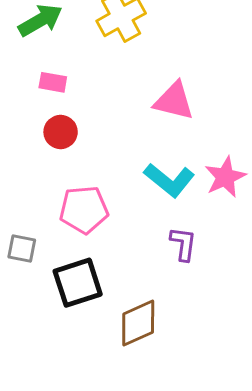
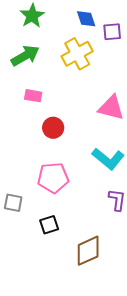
red circle: (61, 132) -> (53, 128), moved
black square: (78, 283) -> (49, 225), size x0.6

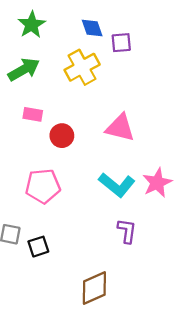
red circle: (53, 128) -> (62, 136), moved
pink pentagon: (53, 178) -> (43, 186), moved
black square: (49, 225) -> (38, 247), moved

